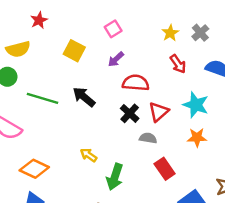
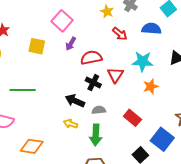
pink square: (113, 29) -> (62, 21), size x1.5
black arrow: (84, 97) -> (75, 101), moved
gray semicircle: (148, 138) -> (99, 110), moved

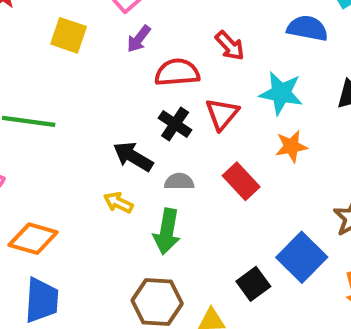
red arrow: (120, 34) -> (230, 46), moved
red rectangle: (132, 118) -> (241, 181), moved

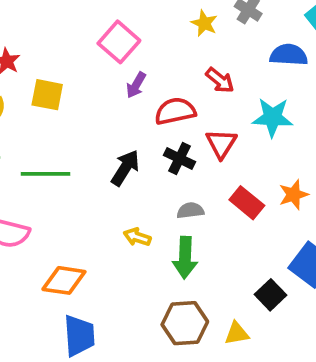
yellow square: (69, 35) -> (47, 95), moved
orange star: (291, 146) -> (294, 195), moved
black arrow: (133, 157) -> (125, 168), moved, turned 99

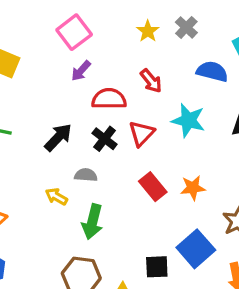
gray semicircle: (190, 210) -> (86, 175), moved
black square: (270, 295) -> (157, 267), turned 30

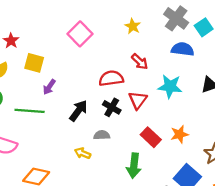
gray cross: (186, 27) -> (176, 18), moved, size x1.5
purple arrow: (81, 71) -> (49, 87), moved
green arrow: (92, 222) -> (134, 166), moved

